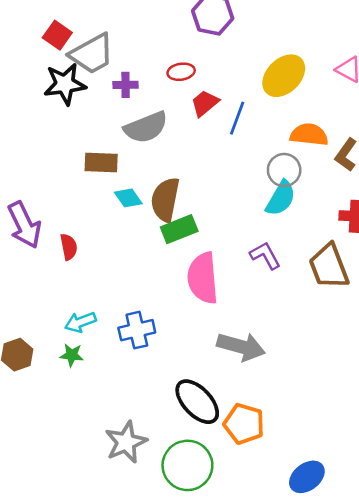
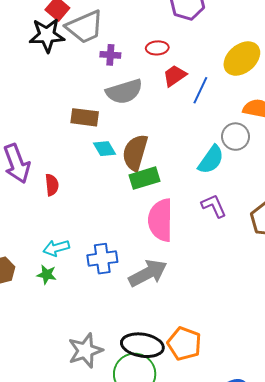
black star: (65, 84) -> (47, 35), moved
cyan semicircle: (281, 198) -> (211, 160), moved
gray arrow: (241, 347) -> (148, 273), moved, turned -48
black ellipse: (197, 402) -> (142, 345), moved, turned -42

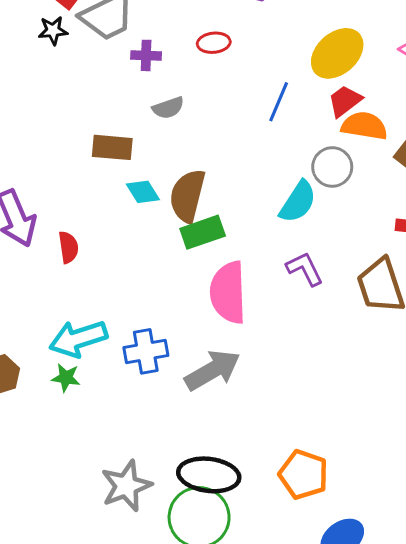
black star: (47, 35) -> (53, 31), size x0.6
red trapezoid: (175, 76) -> (345, 101), moved
gray semicircle: (124, 91) -> (168, 108), size x0.6
cyan arrow: (56, 248) -> (78, 339), size x1.5
orange pentagon: (184, 344) -> (303, 475), moved

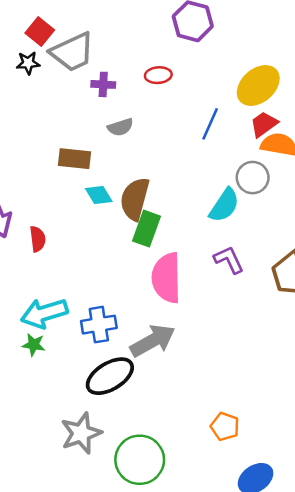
green rectangle: (203, 232) -> (147, 229), turned -52
black ellipse: (209, 475) -> (110, 376), moved, turned -39
orange pentagon: (303, 475) -> (225, 427), size x0.7

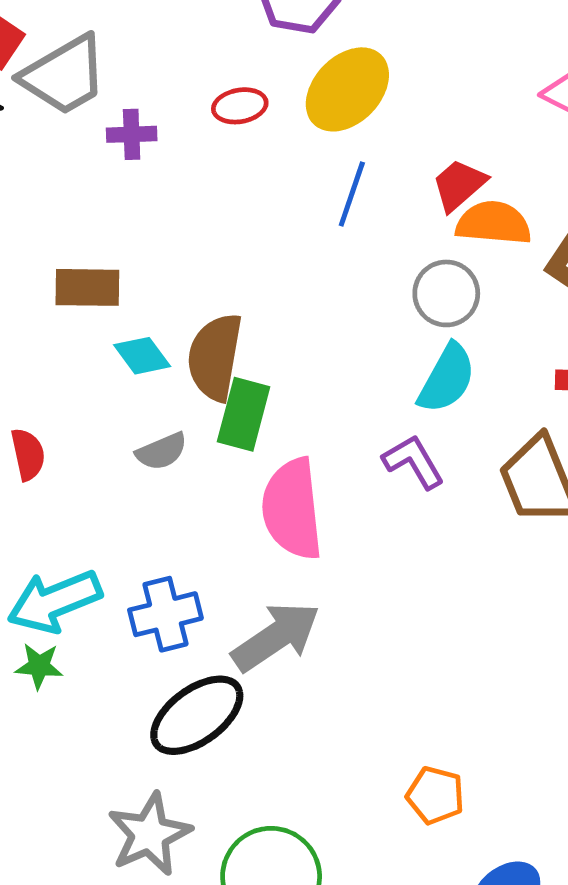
yellow ellipse: (258, 85) -> (347, 89), moved
gray semicircle: (120, 127) -> (162, 451), moved
cyan semicircle: (224, 205) -> (447, 378), moved

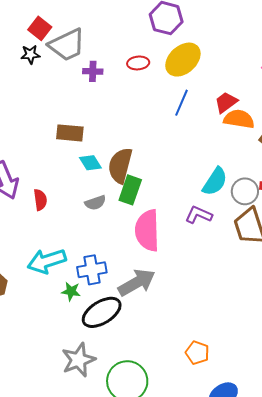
gray circle: (446, 293) -> (245, 191), moved
purple L-shape: (413, 462) -> (199, 215), turned -40
green star: (39, 666) -> (71, 291), moved

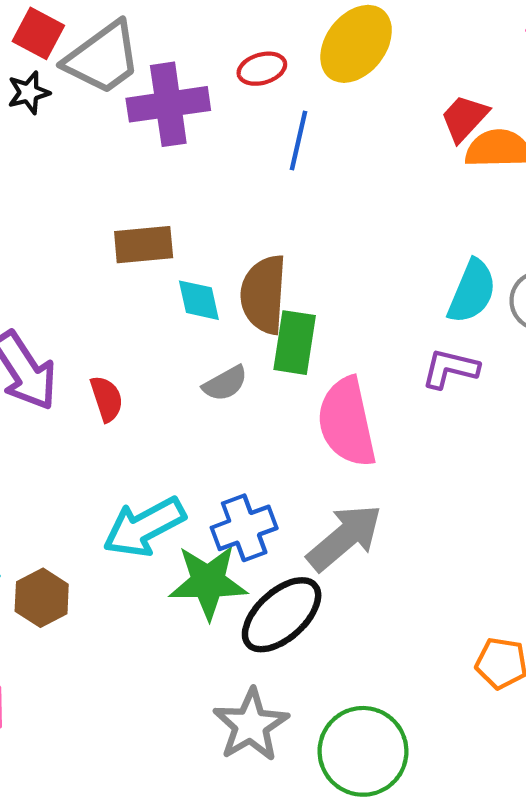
purple cross: (93, 71) -> (168, 104), size x1.8
blue line: (182, 103) -> (298, 140), moved
cyan diamond: (90, 163) -> (199, 300), turned 30
green star: (71, 291) -> (208, 582), size x1.8

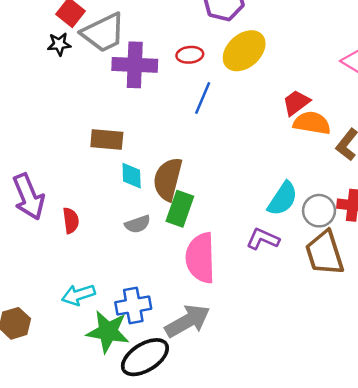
cyan arrow: (144, 527) -> (78, 295), size x0.7

